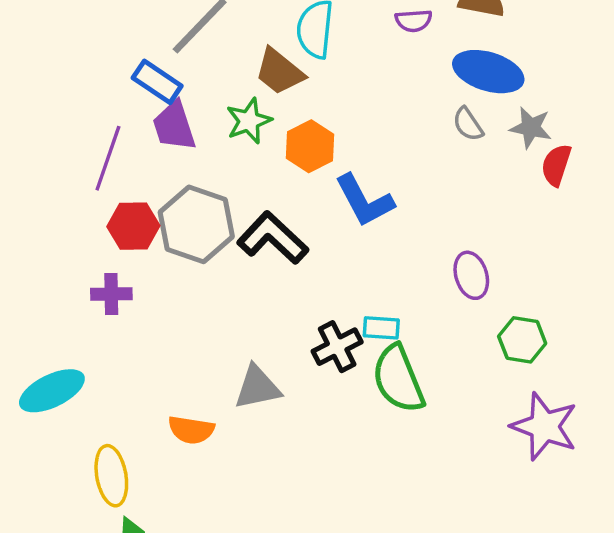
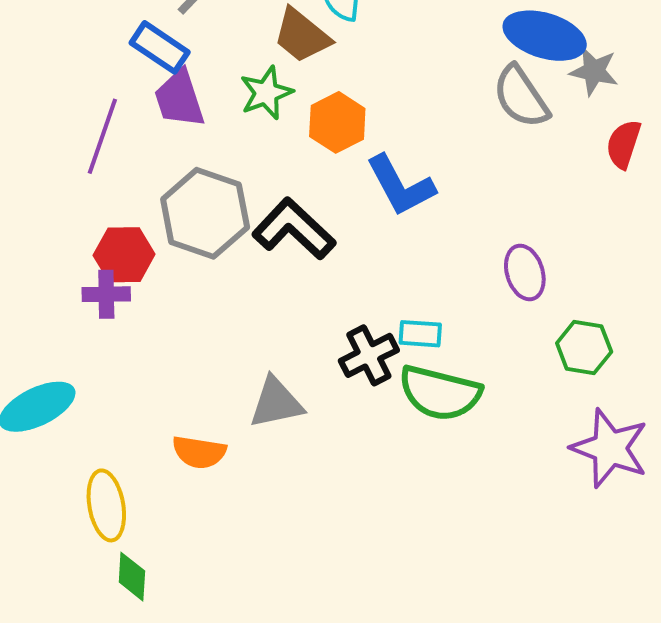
gray semicircle: (468, 124) -> (521, 97), size x1.6
gray star: (531, 128) -> (594, 71), moved
red hexagon: (133, 226) -> (124, 255), moved
green semicircle: (398, 379) -> (440, 393), turned -54

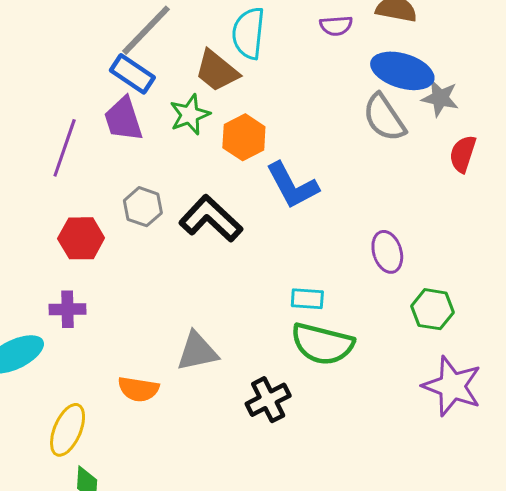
blue rectangle: (160, 47) -> (132, 74), moved
gray hexagon: (205, 213) -> (143, 207), size x0.6
purple cross: (106, 294) -> (68, 309), moved
black cross: (369, 355) -> (268, 400), moved
yellow ellipse: (106, 505) -> (68, 430), turned 33

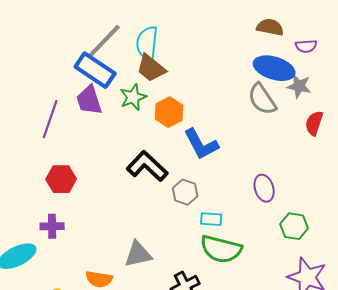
purple semicircle: (336, 26) -> (306, 46), moved
cyan semicircle: (249, 33) -> (147, 43), moved
blue rectangle: (132, 74) -> (95, 70), size x1.4
gray hexagon: (143, 207) -> (185, 192), moved

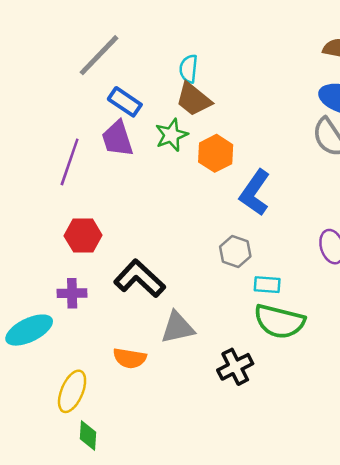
gray line: (104, 41) -> (99, 55), moved
cyan semicircle: (147, 43) -> (189, 69), size x0.7
blue rectangle: (95, 70) -> (125, 102), size x0.7
blue L-shape: (201, 144) -> (255, 193), turned 63
black L-shape: (147, 166) -> (140, 278), moved

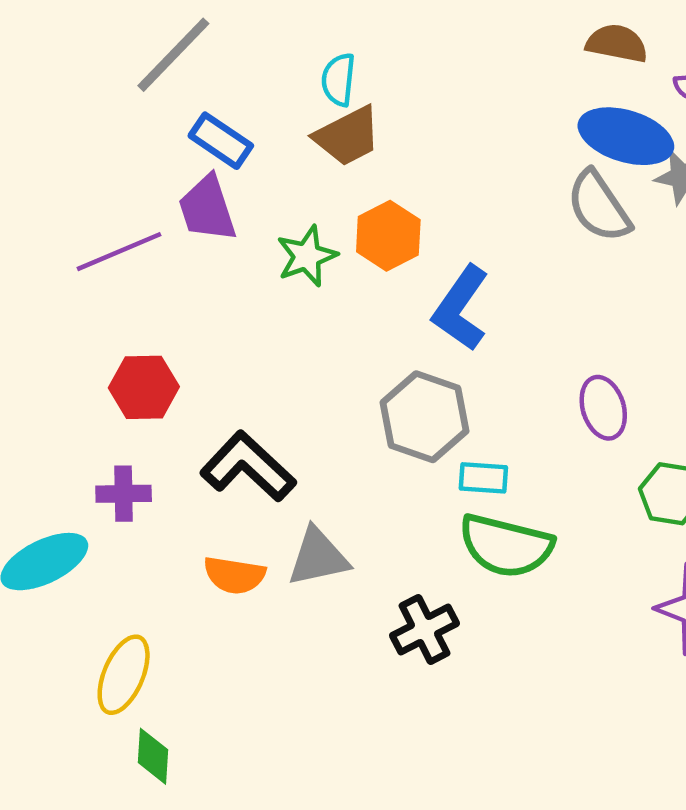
brown trapezoid: (194, 99) -> (348, 136), turned -66
green star: (171, 135) -> (307, 256), moved
purple line: (70, 162) -> (119, 252), turned 48
gray hexagon: (235, 251) -> (424, 417), size x1.5
orange semicircle: (130, 358) -> (234, 575), moved

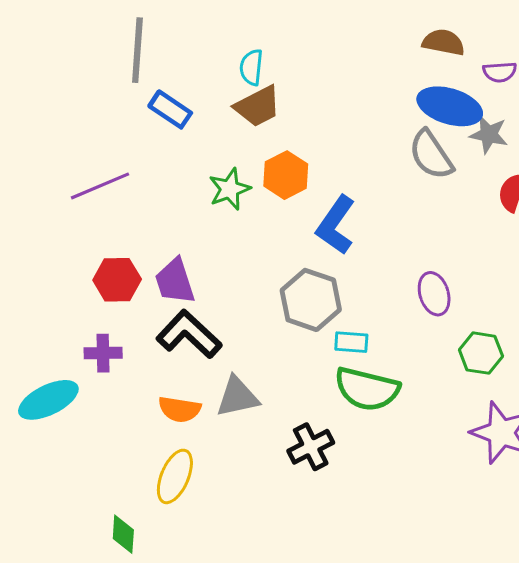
gray line: (173, 55) -> (137, 50), turned -40
purple trapezoid: (207, 209) -> (175, 281), moved
yellow ellipse: (124, 675) -> (175, 476), moved

